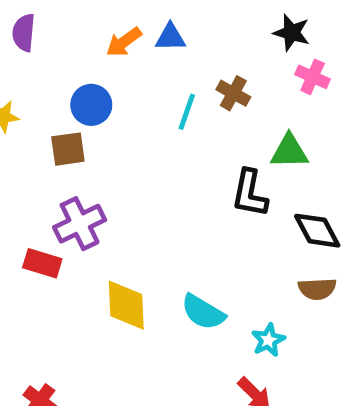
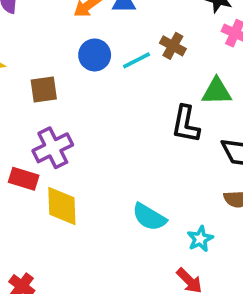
blue circle: (91, 105) -> (95, 55), moved
cyan line: (187, 112) -> (136, 60), turned 44
yellow diamond: (126, 305) -> (62, 206), moved

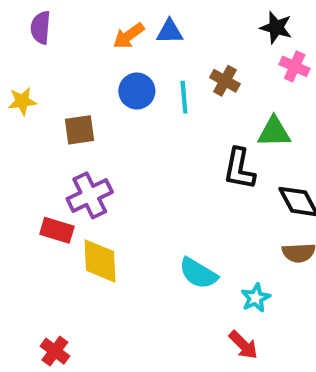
cyan line: (136, 60) -> (184, 97), turned -68

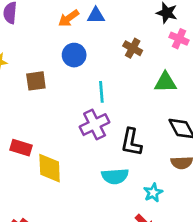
cyan line: (184, 97) -> (101, 92), moved
black L-shape: (239, 169) -> (131, 142), moved
purple cross: (90, 195) -> (95, 125), moved
cyan semicircle: (198, 273) -> (115, 176), turned -35

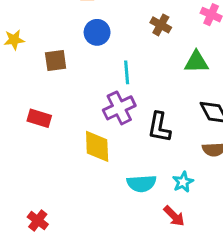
red rectangle: (21, 148) -> (39, 118), moved
yellow diamond: (50, 168) -> (97, 146), moved
cyan semicircle: (115, 176) -> (142, 183), moved

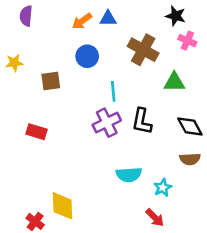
brown cross: (161, 25) -> (143, 50), size x1.6
black L-shape: (159, 127) -> (142, 121), moved
yellow diamond: (97, 146) -> (62, 206), moved
cyan semicircle: (142, 183) -> (129, 175), moved

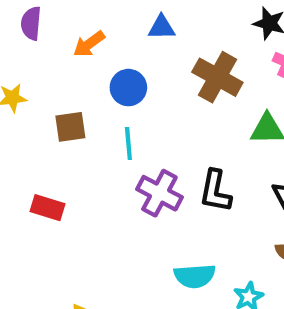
orange arrow: (82, 21) -> (89, 44), moved
cyan line: (113, 91) -> (128, 143), moved
purple cross: (107, 123) -> (159, 193), turned -36

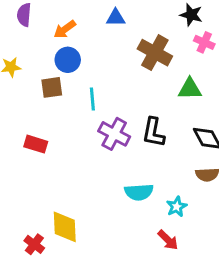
blue circle: (128, 88) -> (68, 60), moved

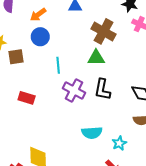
brown square: (52, 87) -> (16, 57), moved
green triangle: (190, 89) -> (96, 58), moved
red rectangle: (36, 144) -> (27, 98), moved

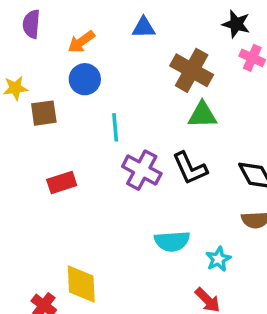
green triangle: (96, 58) -> (202, 115), moved
black L-shape: (102, 89) -> (190, 168), turned -35
red rectangle: (27, 98) -> (62, 182), turned -35

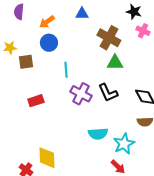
cyan star: (218, 259) -> (124, 144), size x1.5

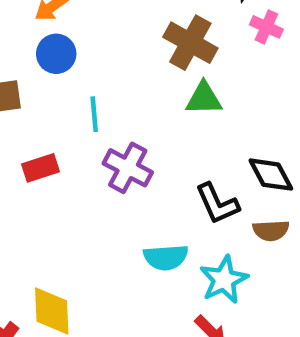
black L-shape: (108, 93) -> (217, 204), moved
red rectangle: (36, 101) -> (41, 168), moved

